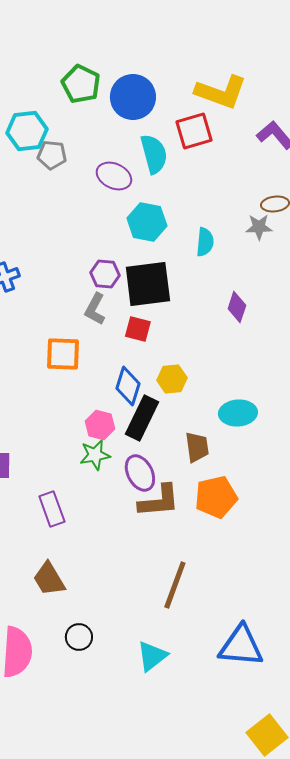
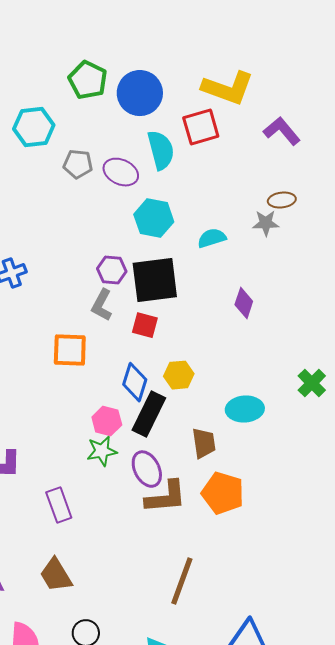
gray pentagon: (52, 155) -> (78, 164), moved
cyan semicircle: (205, 242) -> (212, 238), turned -112
orange pentagon: (216, 497) -> (223, 493), turned 30

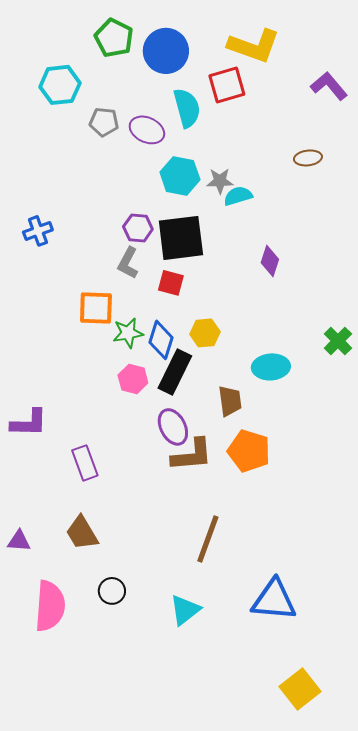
purple L-shape: (282, 131) -> (329, 86), moved
gray star: (266, 223) -> (220, 181), moved
green star: (102, 451) -> (128, 333), moved

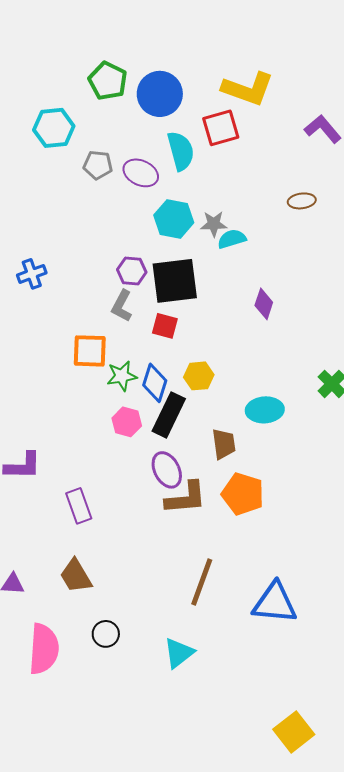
blue triangle: (274, 600) -> (275, 603), moved

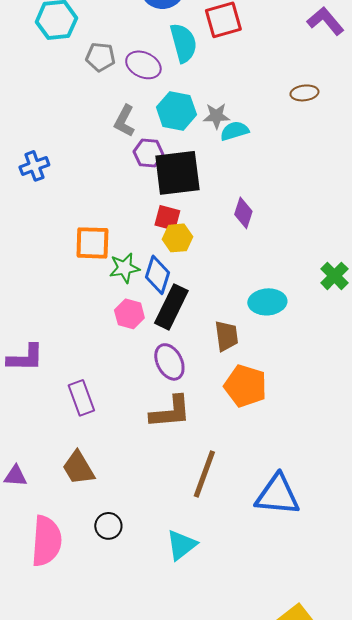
purple hexagon: (132, 271) -> (148, 153), moved
purple diamond: (264, 304) -> (243, 213), moved
gray L-shape: (122, 306) -> (124, 121), moved
yellow hexagon: (199, 376) -> (177, 238), moved
brown L-shape: (186, 498) -> (170, 412), moved

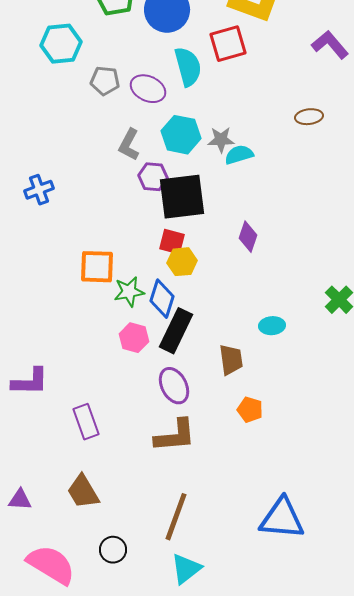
cyan ellipse: (267, 302) -> (272, 326), size x0.7
orange pentagon: (245, 386) -> (250, 410), size x0.6
brown line: (204, 474) -> (176, 517), moved
pink semicircle: (46, 541) -> (51, 565), turned -63

